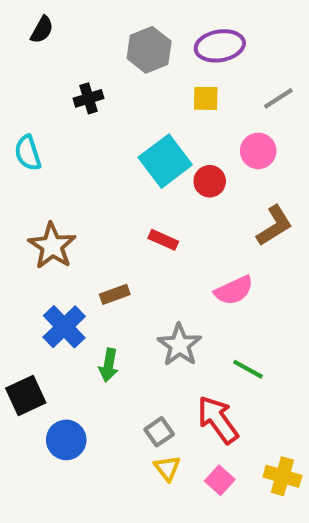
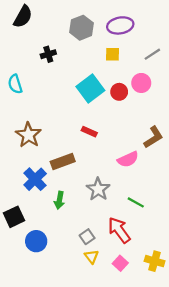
black semicircle: (42, 30) -> (23, 17), size x1.5
red circle: (210, 181) -> (119, 92), moved
brown L-shape: (274, 226) -> (153, 137), moved
brown rectangle: (115, 294) -> (63, 162), size x1.5

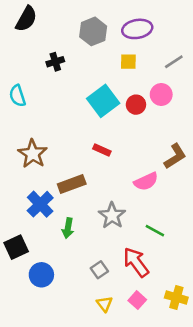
yellow triangle: (91, 257) -> (104, 304), moved

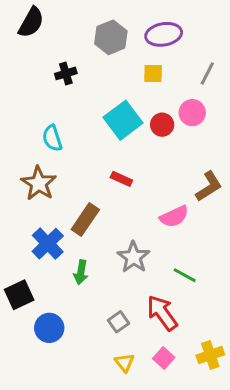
gray line: (174, 62) -> (207, 73), turned -30
cyan semicircle: (17, 96) -> (52, 138), moved
brown rectangle: (72, 184) -> (85, 220), turned -36
yellow cross: (176, 298) -> (210, 355), turned -35

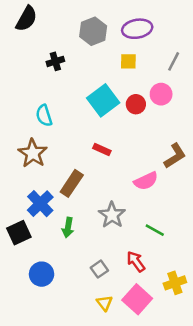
black square: (19, 295) -> (19, 233), moved
red arrow: (162, 313) -> (136, 261), size x0.7
yellow cross: (210, 355) -> (175, 283), moved
pink square: (164, 358) -> (137, 299), size x1.6

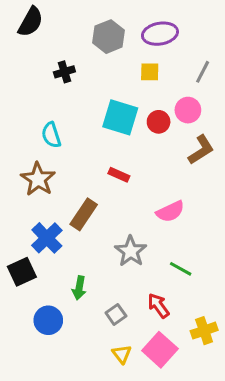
cyan square: (103, 100) -> (120, 117), turned -36
brown L-shape: (175, 156) -> (201, 150), moved
green arrow: (68, 228) -> (79, 288), moved

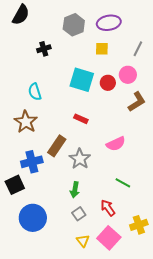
blue cross: (47, 238) -> (32, 162), turned 30
gray star: (131, 251) -> (80, 159), moved
green arrow: (79, 288) -> (75, 190), moved
blue circle: (48, 320) -> (33, 218), size x1.4

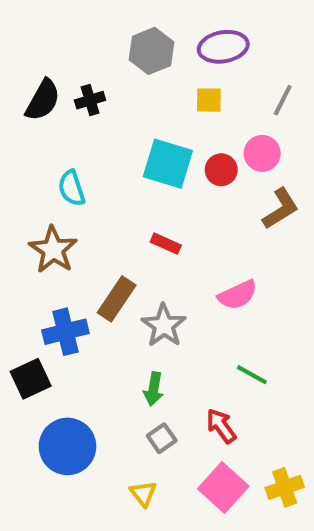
black semicircle: (21, 15) -> (43, 100), moved
yellow cross: (139, 225) -> (285, 487), moved
yellow triangle: (83, 241) -> (143, 494), moved

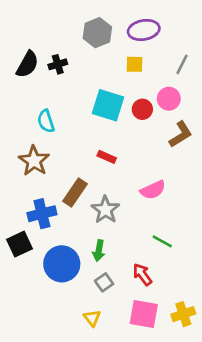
blue circle: (67, 446) -> (62, 264), moved
pink square: (223, 487) -> (144, 314), turned -32

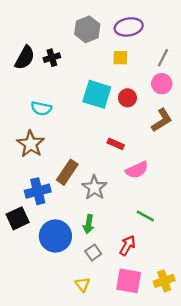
pink circle: (169, 99) -> (162, 84), moved
cyan semicircle: (46, 121) -> (41, 108), turned -60
red rectangle: (107, 157) -> (116, 144), moved
red arrow: (142, 274) -> (127, 245), turned 66

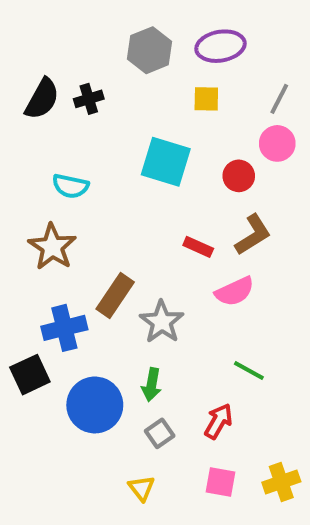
red circle: (127, 98) -> (239, 176), moved
brown L-shape: (162, 120) -> (253, 235), moved
pink square: (129, 281) -> (220, 482), size x0.7

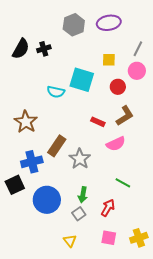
yellow square: (206, 99) -> (109, 60), moved
cyan semicircle: (70, 186) -> (56, 92), moved
green arrow: (152, 385) -> (83, 195), moved

